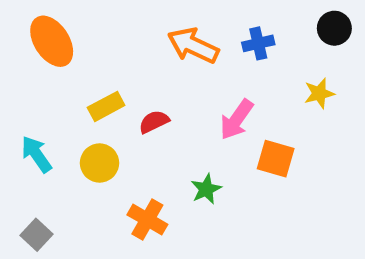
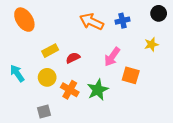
green star: (206, 189) -> (98, 90), size x1.5
orange cross: (147, 220) -> (70, 90), moved
gray square: (36, 235) -> (44, 111), moved, turned 32

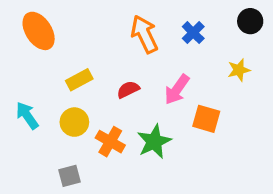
blue cross: (122, 21) -> (193, 33), turned -32
orange arrow: (91, 22) -> (144, 34), turned 40
red semicircle: (73, 58) -> (128, 90), moved

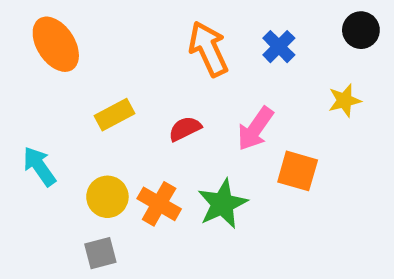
yellow circle: (74, 122) -> (107, 197), moved

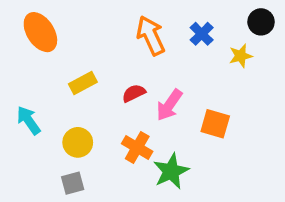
yellow star: (345, 101) -> (241, 56), moved
pink arrow: (255, 129) -> (169, 105), moved
orange cross: (159, 204) -> (137, 147), moved
green star: (222, 204) -> (171, 171), moved

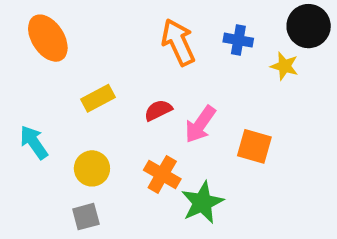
black circle: (261, 22) -> (309, 26), size x1.4
blue cross: (202, 34) -> (238, 40), turned -35
yellow star: (241, 56) -> (284, 66), turned 30

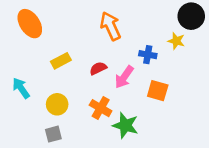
blue cross: (238, 40) -> (148, 55), moved
green star: (202, 203) -> (125, 125), turned -30

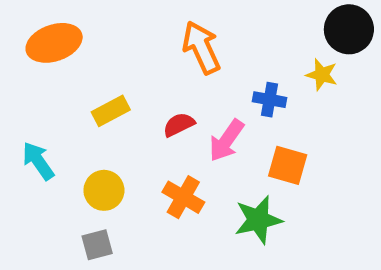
orange ellipse: (30, 24) -> (54, 43), turned -76
green star: (125, 125) -> (258, 220), moved, turned -30

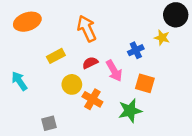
orange arrow: (201, 47) -> (87, 29), moved
blue cross: (270, 100) -> (136, 50), turned -35
pink arrow: (226, 140) -> (114, 71), turned -65
yellow circle: (104, 190) -> (72, 84), moved

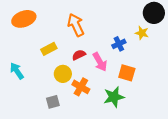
gray square: (49, 123) -> (53, 102), moved

